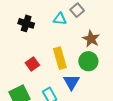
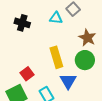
red square: (32, 64) -> (27, 74), moved

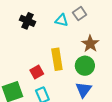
red square: (27, 74) -> (37, 72), moved
blue triangle: (68, 81) -> (84, 90), moved

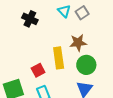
cyan triangle: (62, 20) -> (64, 11), moved, turned 32
brown star: (90, 44) -> (78, 43), moved, turned 30

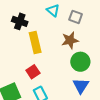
gray square: (82, 13) -> (76, 17), moved, turned -32
yellow rectangle: (59, 58) -> (35, 43), moved

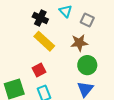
black cross: (20, 21) -> (40, 18), moved
yellow rectangle: (35, 43) -> (44, 41), turned -40

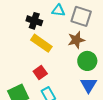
cyan triangle: (66, 11) -> (58, 10), turned -32
gray square: (87, 20) -> (81, 16), size x1.5

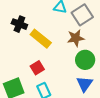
gray square: (81, 16) -> (82, 15), turned 35
black cross: (34, 21) -> (19, 24), moved

